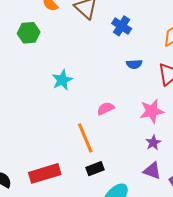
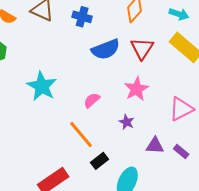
blue semicircle: (134, 64) -> (106, 49), size x1.8
cyan star: (62, 80) -> (42, 86), size x1.4
purple star: (153, 143) -> (127, 122), moved

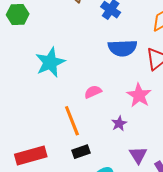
pink star: (136, 89) -> (139, 95), turned -30
purple triangle: (155, 146) -> (138, 155), turned 36

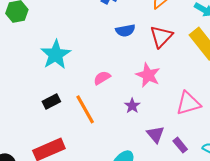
blue semicircle: (122, 48) -> (125, 30), size x0.7
black rectangle: (81, 152) -> (51, 101), moved

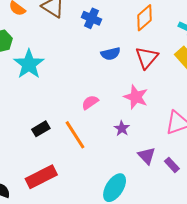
cyan star: (56, 55) -> (29, 64), moved

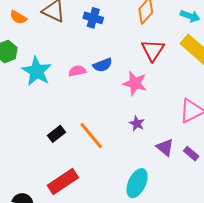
blue semicircle: (111, 54) -> (103, 65), moved
pink star: (136, 97) -> (135, 83), moved
pink semicircle: (90, 102) -> (77, 71), moved, turned 30

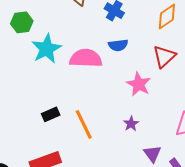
blue semicircle: (103, 65) -> (118, 45), moved
pink semicircle: (77, 71) -> (86, 58), size x1.8

